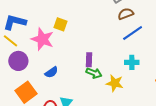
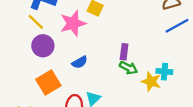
pink star: (42, 39) -> (73, 23), turned 30
cyan cross: (132, 62) -> (164, 72), moved

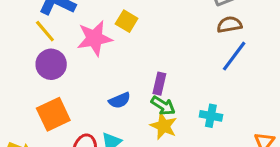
blue line: (177, 26) -> (234, 56), turned -30
blue semicircle: (80, 62) -> (120, 100), moved
yellow star: (151, 82) -> (164, 126), moved

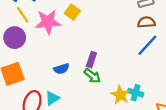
yellow line: (45, 31) -> (23, 15), moved
cyan cross: (211, 116) -> (136, 93), moved
yellow star: (164, 126) -> (120, 95), moved

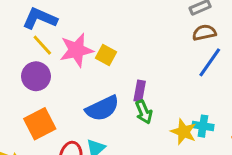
yellow square: (72, 12) -> (106, 55), moved
blue semicircle: (61, 69) -> (102, 108), size x1.6
green arrow: (92, 76) -> (144, 112), turned 36

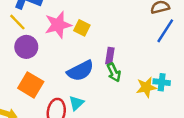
yellow line: (42, 45) -> (17, 22), moved
orange square: (40, 124) -> (31, 85), turned -30
yellow star: (184, 132) -> (146, 87), turned -30

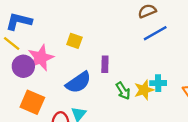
pink star: (58, 25) -> (41, 58), moved
blue line: (165, 31) -> (155, 33), turned 35
green arrow: (114, 72) -> (123, 91), moved

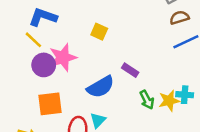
yellow square: (74, 41) -> (99, 32), moved
purple rectangle: (105, 64) -> (130, 70), turned -63
orange square: (32, 102) -> (50, 104), turned -35

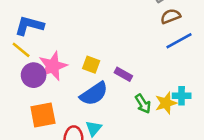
yellow square: (99, 32) -> (91, 65), moved

